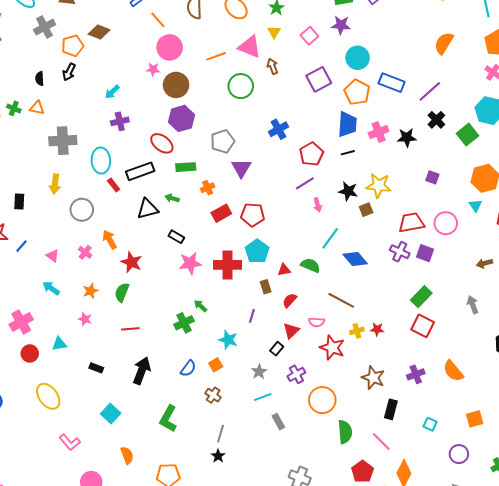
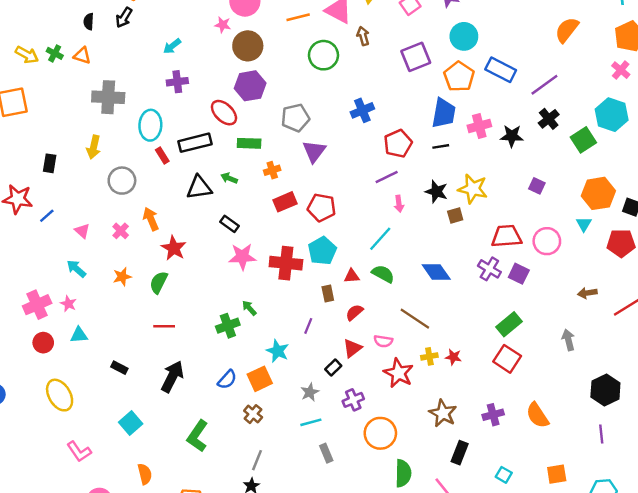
cyan line: (330, 238) -> (380, 239), moved
pink star: (85, 319) -> (68, 304), moved
orange square: (216, 365) -> (260, 379), size x1.5

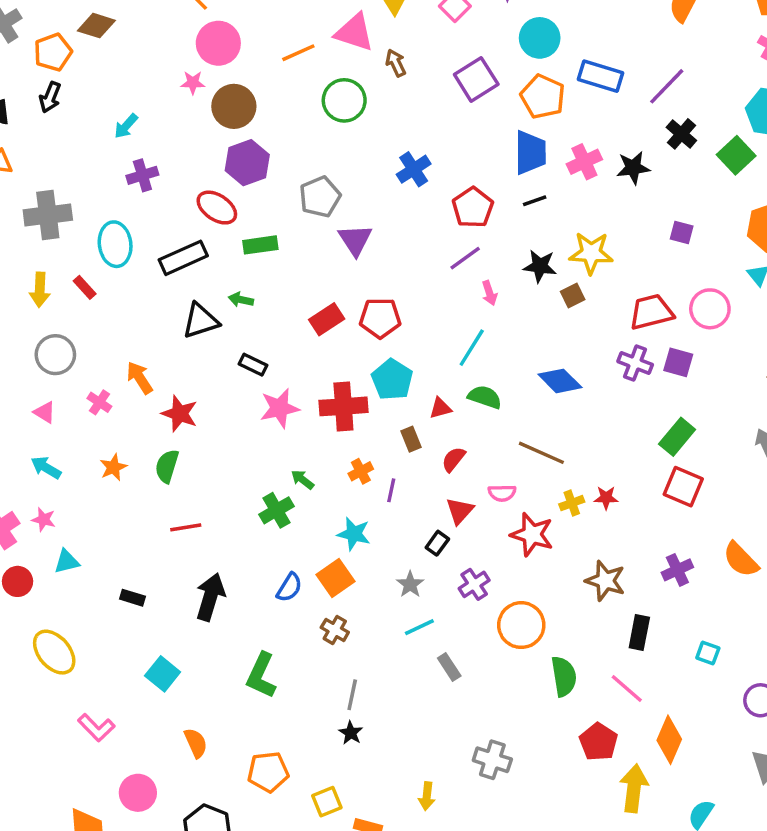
red rectangle: (162, 155) -> (85, 287), moved
orange cross: (272, 170) -> (361, 471), moved
gray circle: (122, 181) -> (55, 355), moved

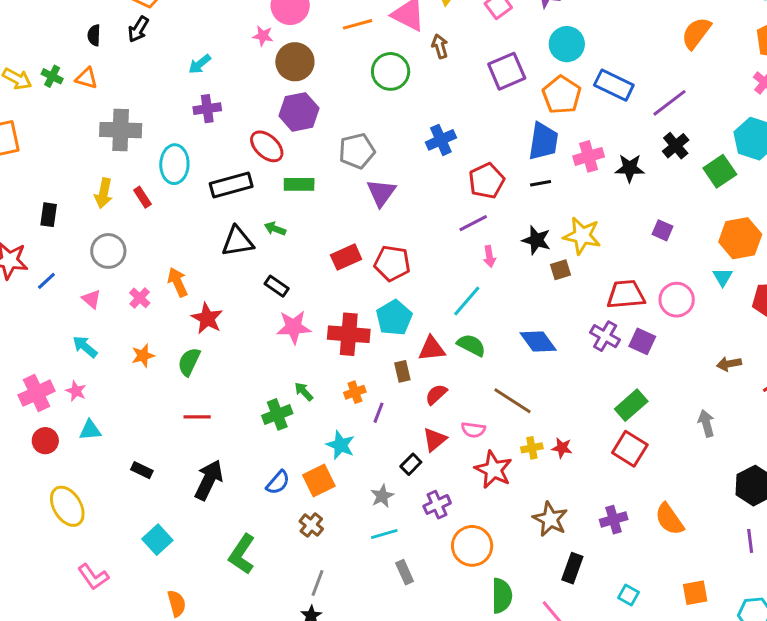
red triangle: (440, 408) -> (432, 349), size x1.4

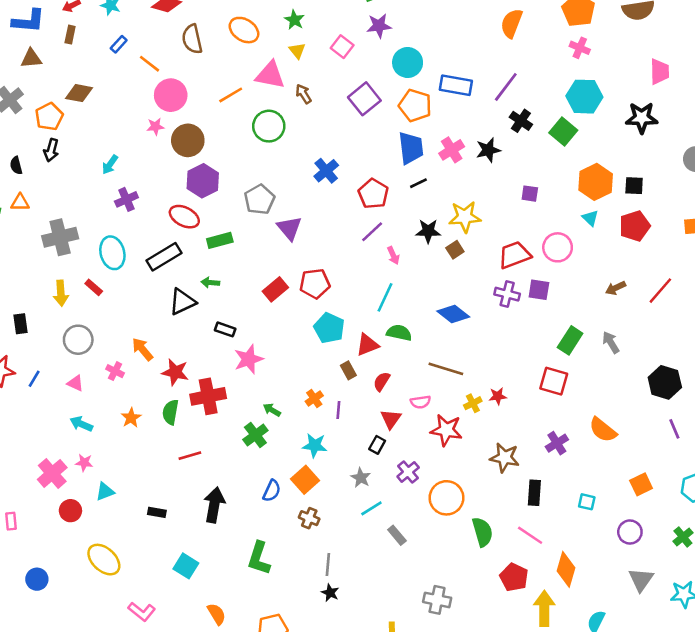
red cross: (349, 334) -> (208, 396), moved
green rectangle: (631, 405) -> (570, 340), moved

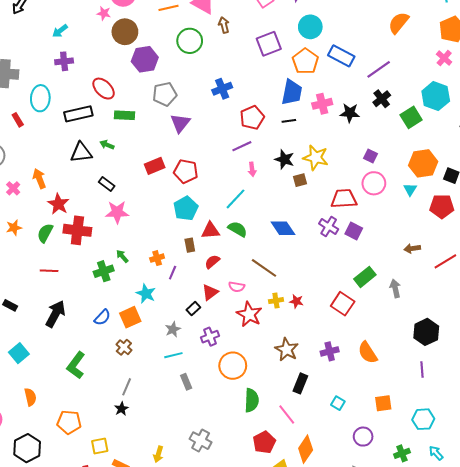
purple hexagon: (203, 181) -> (145, 59), moved
pink circle: (558, 247) -> (374, 183), moved

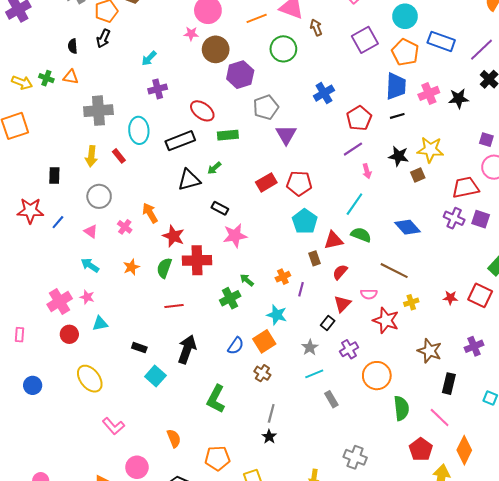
green arrow: (107, 145) -> (214, 168), turned -56
red star: (296, 301) -> (450, 298), moved
cyan square: (19, 353) -> (155, 376), moved

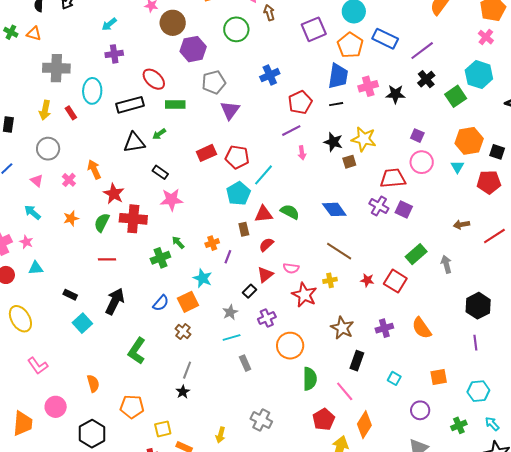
cyan line: (354, 204) -> (264, 175), moved
brown line: (394, 271) -> (339, 251), moved

